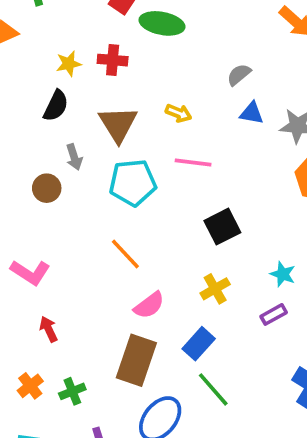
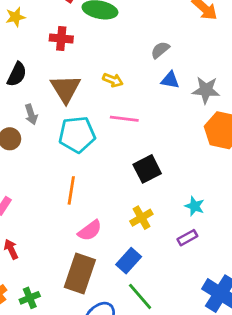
yellow star: (69, 64) -> (15, 17), moved
orange line: (125, 254) -> (71, 190), turned 52

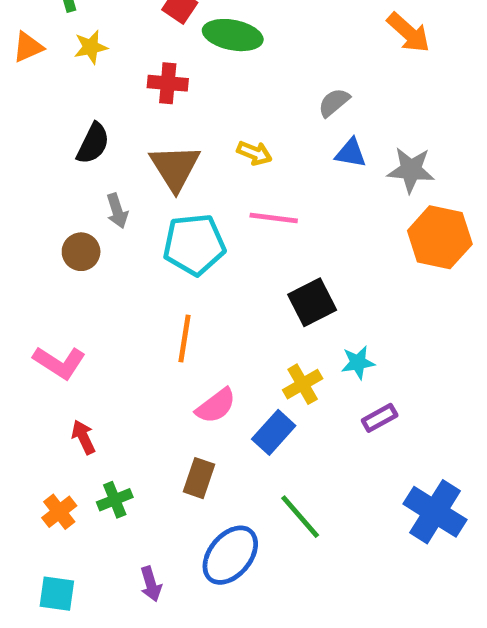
cyan star: (195, 206) -> (358, 362), moved, turned -30
blue rectangle: (129, 261) -> (274, 432), moved
brown rectangle: (80, 274) -> (199, 478), size x0.6
green cross: (30, 298) -> (115, 500), moved

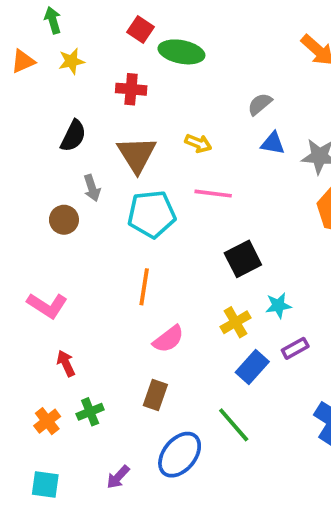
blue rectangle: (274, 432) -> (252, 367), moved
purple arrow: (151, 584) -> (118, 477), turned 60

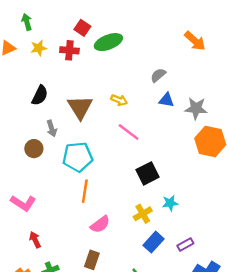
green ellipse: (181, 52) -> (108, 42), turned -32
red cross: (131, 89) -> (69, 50), moved
pink line: (213, 194) -> (129, 132), turned 30
cyan pentagon: (152, 214) -> (78, 157), moved
purple rectangle: (295, 348) -> (185, 244), moved

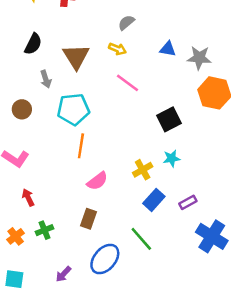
gray semicircle: (158, 75) -> (126, 23), moved
brown circle: (34, 149) -> (22, 109), moved
black square: (148, 173) -> (169, 119), moved

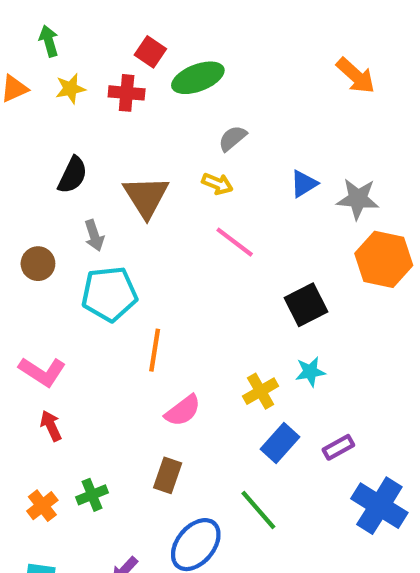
blue triangle: (168, 49) -> (304, 184), turned -42
brown circle: (22, 109) -> (38, 264), moved
cyan pentagon: (73, 109) -> (109, 294), moved
red arrow: (28, 197) -> (51, 426), moved

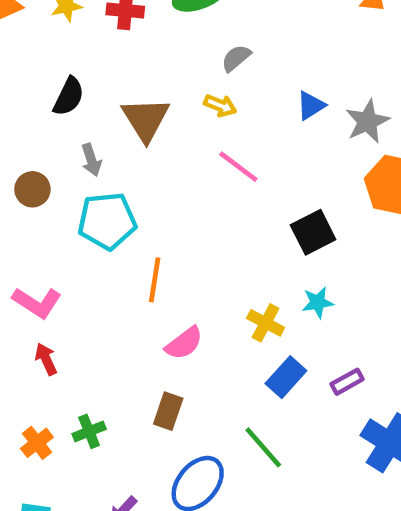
gray star: (358, 199) -> (367, 121), turned -30
yellow cross: (261, 391) -> (266, 323), turned -32

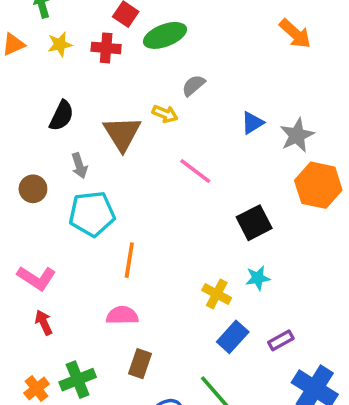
yellow arrow: (220, 106) -> (165, 114), moved
pink semicircle: (184, 343) -> (122, 315), moved, turned -144
green cross: (89, 431) -> (78, 380), size x1.4

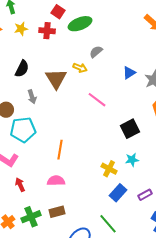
cyan pentagon: (92, 214) -> (23, 130), moved
red arrow: (44, 323) -> (20, 185), moved
brown rectangle: (140, 364) -> (57, 212), moved, turned 56

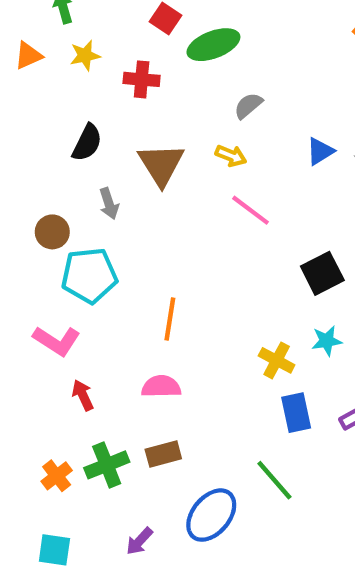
red cross: (47, 31) -> (142, 79), moved
yellow arrow: (80, 68) -> (231, 156), moved
blue rectangle: (118, 193) -> (296, 413), turned -54

